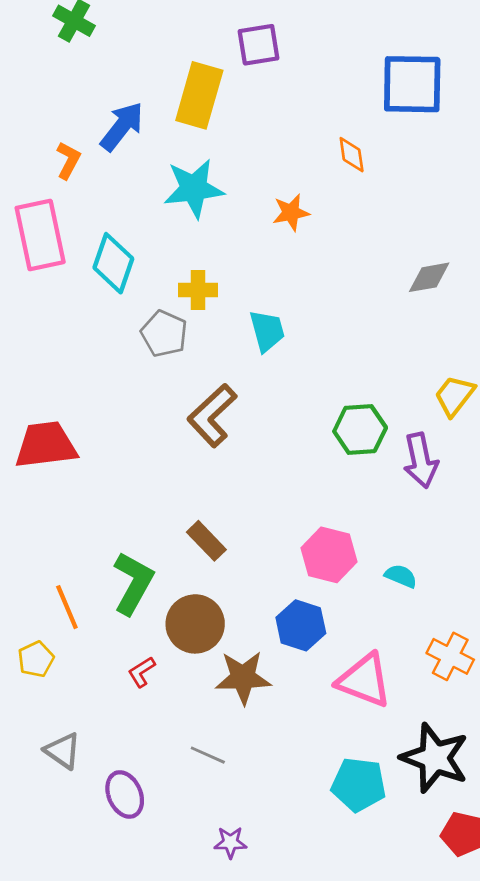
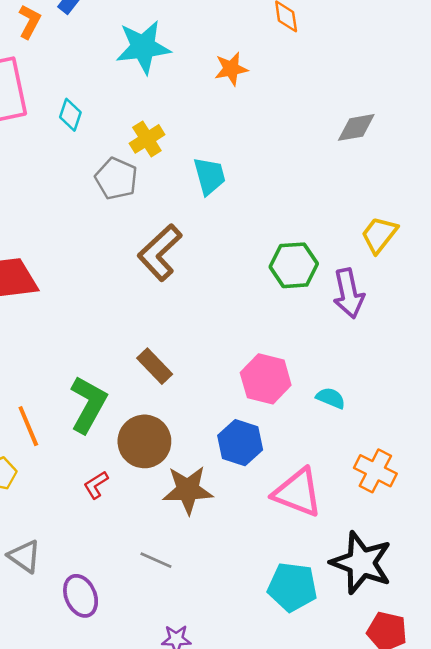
cyan diamond: (113, 263) -> (70, 115), size x0.6
yellow cross: (198, 290) -> (147, 139), turned -32

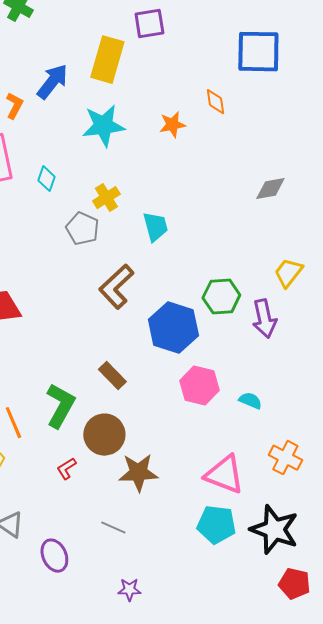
orange star: (231, 69) -> (172, 125), moved
blue hexagon: (240, 443) -> (173, 328), moved, size x1.4
cyan pentagon: (292, 587) -> (216, 525), moved

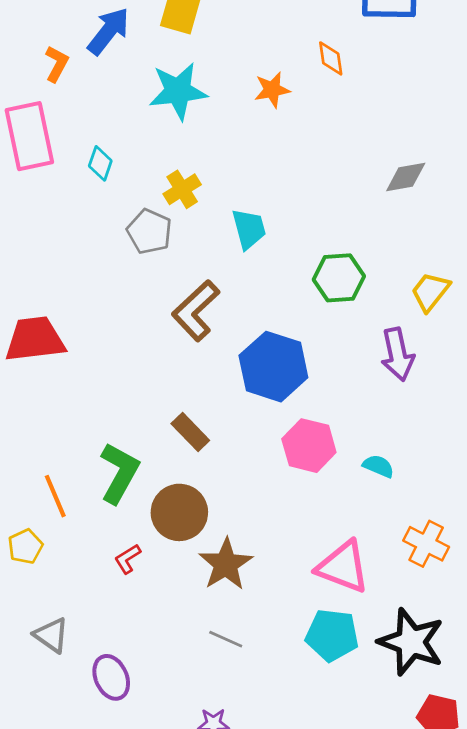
green hexagon: (221, 297) -> (339, 278), moved
brown star: (138, 473) -> (226, 564), turned -30
gray line: (113, 528) -> (226, 639), moved

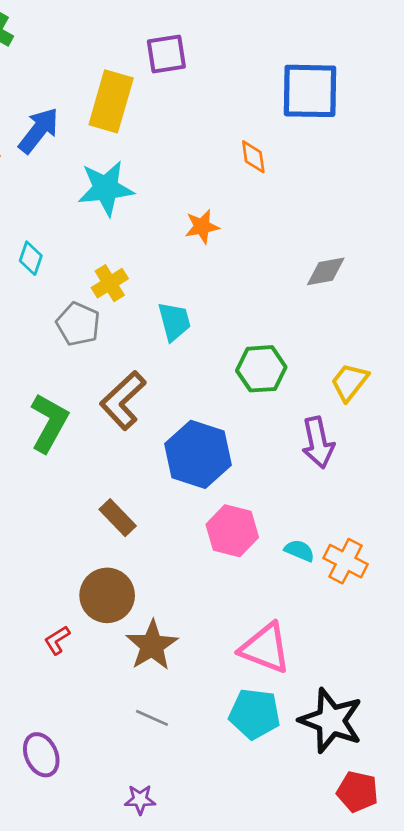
orange star: (272, 90) -> (202, 227), moved
green L-shape: (119, 473) -> (49, 423), moved
orange cross: (426, 544) -> (346, 561), moved

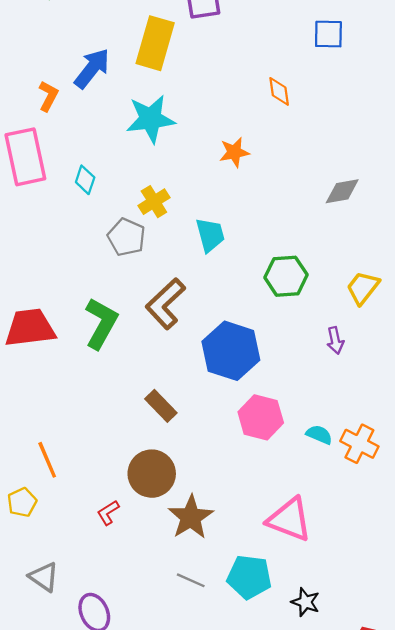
blue square: (310, 91) -> (328, 34), size x0.6
purple arrow: (318, 443) -> (335, 340), size x0.6
cyan pentagon: (255, 714) -> (249, 577), moved
black star: (331, 721) -> (305, 602), moved, size x0.5

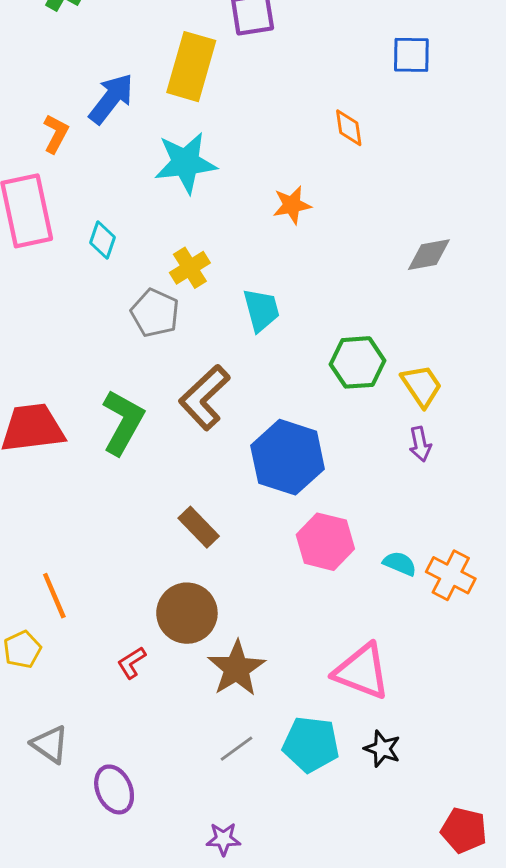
yellow trapezoid: (363, 288) -> (422, 386), moved, turned 108
gray line: (191, 580) -> (237, 749), turned -60
black star: (305, 602) -> (382, 749), moved

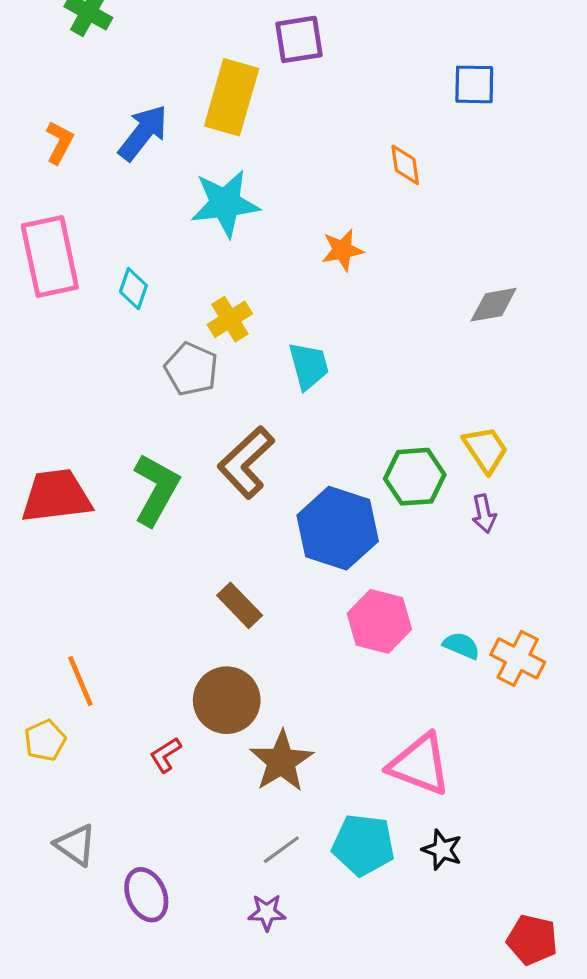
orange L-shape: (56, 134) -> (59, 142), moved
green hexagon: (357, 362) -> (415, 477), moved
purple star: (223, 839) -> (267, 912), moved

